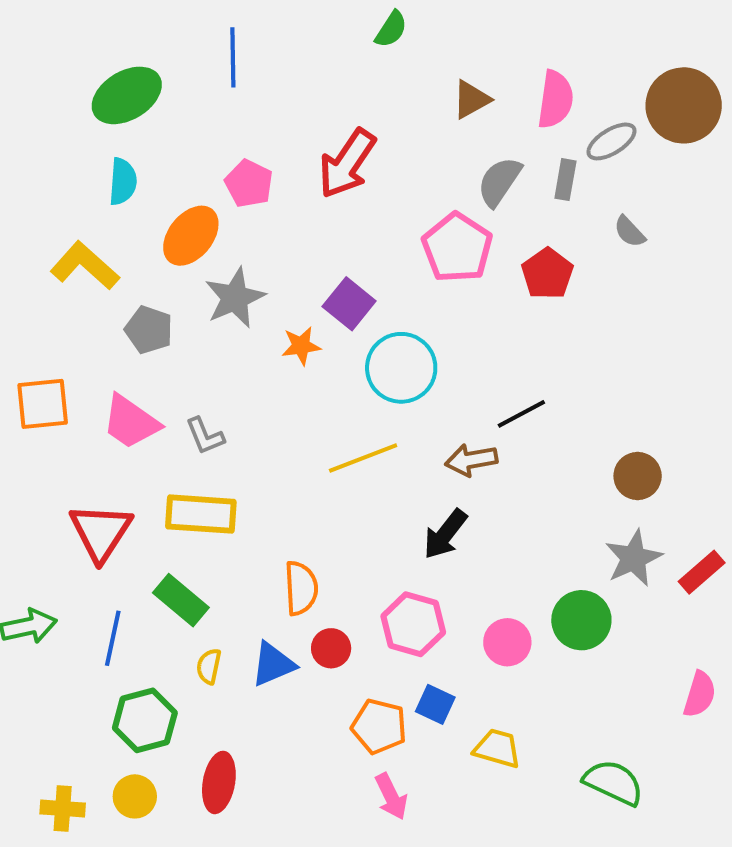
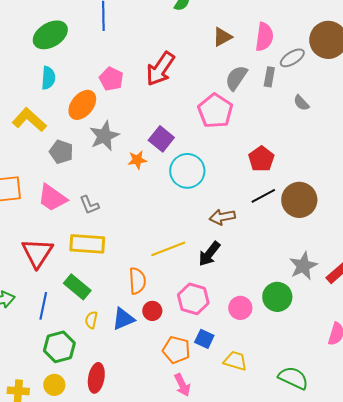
red pentagon: (547, 274) -> (261, 159), moved
black line: (521, 414) -> (263, 196), moved
yellow line: (363, 458) -> (168, 249), moved
brown circle: (638, 476) -> (299, 200), moved, size x1.5

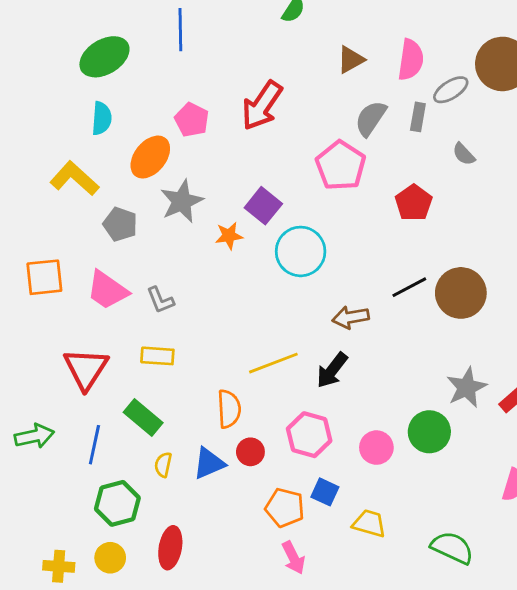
red pentagon: (261, 159) -> (414, 203), moved
yellow rectangle: (87, 244) -> (157, 356), size x0.7

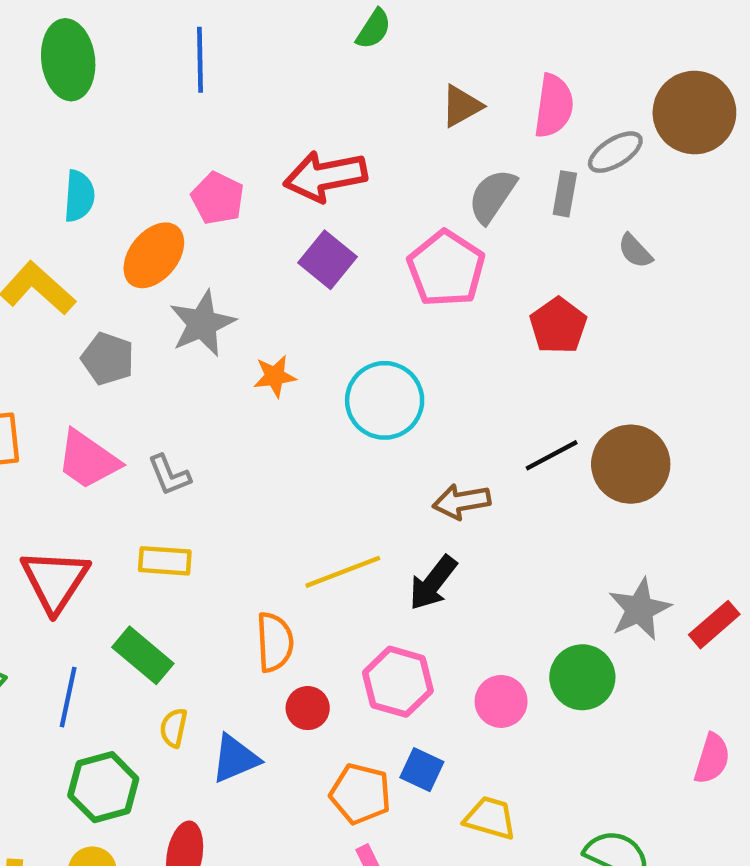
green ellipse: (104, 57) -> (68, 60), moved, turned -66
red arrow: (262, 105) -> (325, 176), turned 45
purple square: (263, 206) -> (327, 260), moved
blue triangle: (209, 463) -> (235, 759), moved

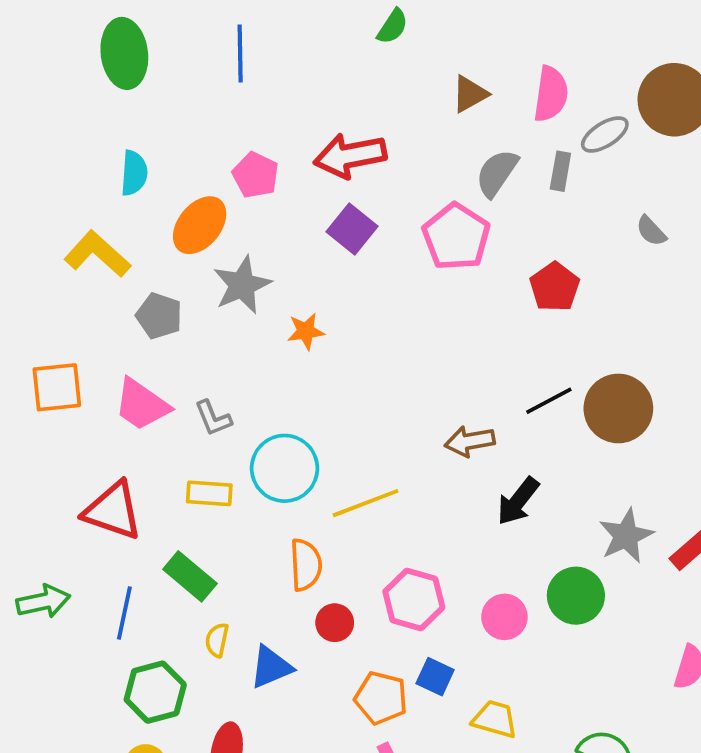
gray semicircle: (635, 251) -> (651, 231), moved
cyan circle: (385, 400) -> (285, 468), moved
red triangle: (55, 581) -> (113, 511), turned -44
black arrow: (433, 583) -> (518, 501), moved

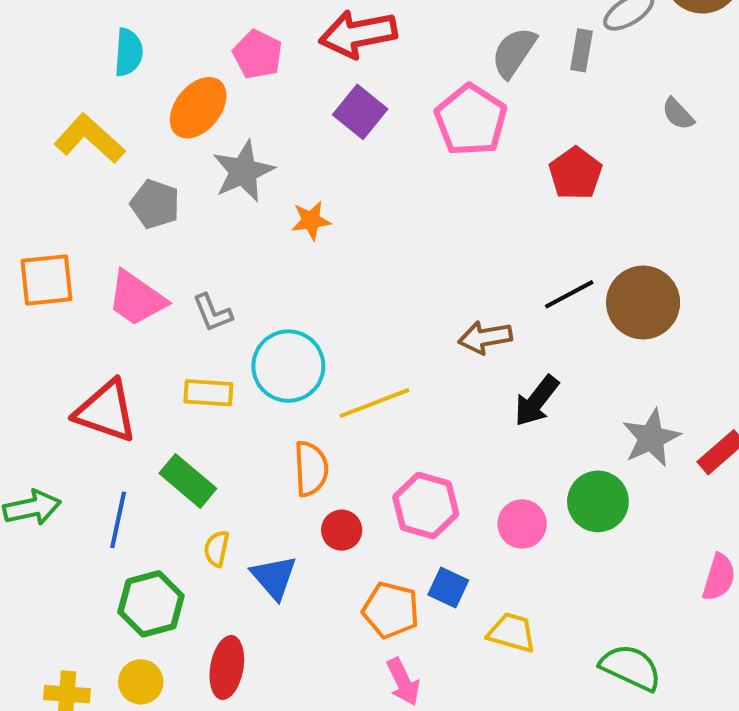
blue triangle: (271, 667) -> (274, 577), turned -48

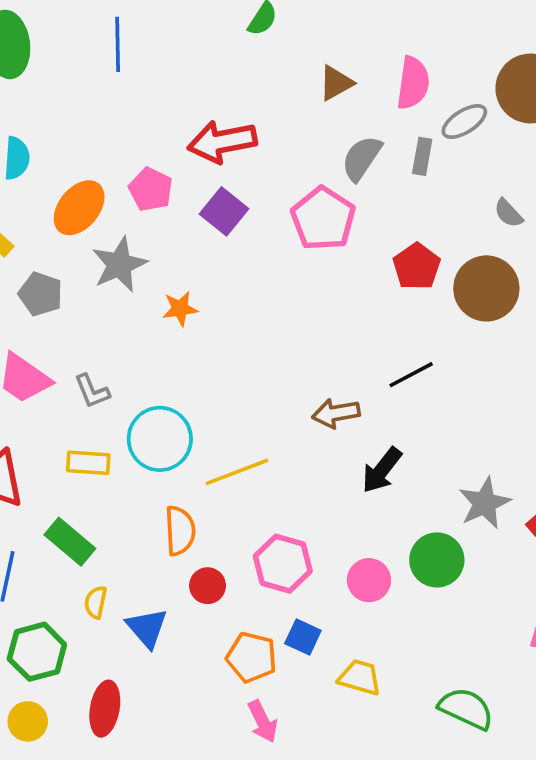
pink pentagon: (258, 54) -> (151, 189), moved
brown circle: (643, 303) -> (486, 288), moved

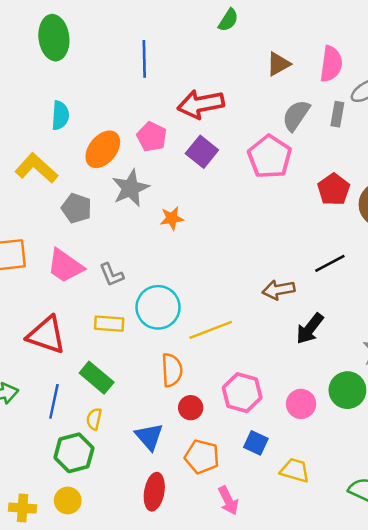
blue line: (118, 44) -> (144, 59), moved
yellow semicircle: (96, 602) -> (94, 419), moved
orange pentagon: (252, 657) -> (202, 457), moved
red ellipse: (105, 709) -> (154, 492), moved

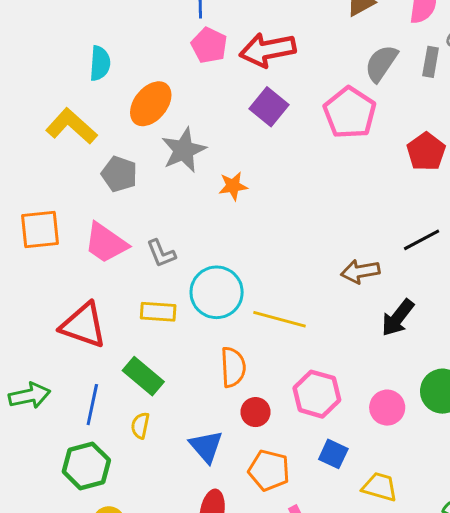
pink pentagon: (152, 137) -> (209, 45), moved
yellow line: (211, 330) -> (279, 319), turned 36
green hexagon: (74, 453) -> (86, 466), moved

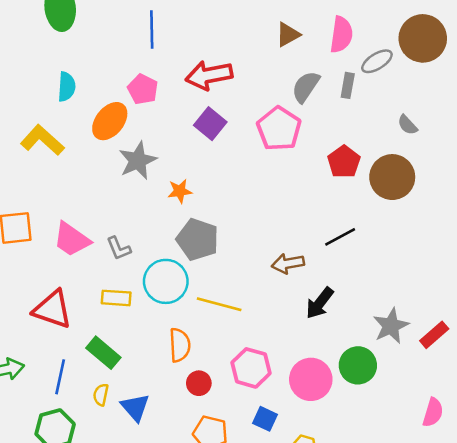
pink pentagon: (209, 45) -> (143, 89), moved
gray pentagon: (119, 174) -> (198, 239), moved, size x1.4
pink circle: (387, 408) -> (311, 379), size x1.4
blue triangle: (206, 446) -> (135, 407), moved

